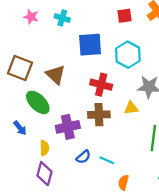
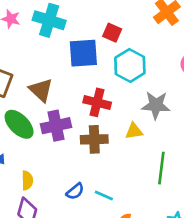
red square: (124, 16) -> (112, 33), moved, turned 32
cyan cross: (62, 18) -> (49, 20), size x1.6
purple cross: (68, 127) -> (56, 126), moved

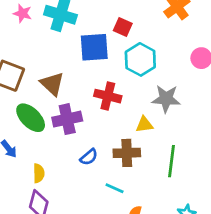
brown cross: (94, 139) -> (127, 153), moved
blue semicircle: (75, 191) -> (89, 157), moved

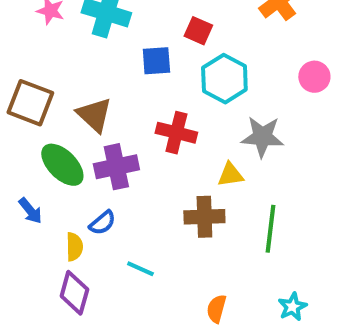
blue square: (94, 47) -> (156, 61), size x0.7
blue semicircle: (89, 157) -> (102, 223), moved
cyan line: (115, 188) -> (140, 269), moved

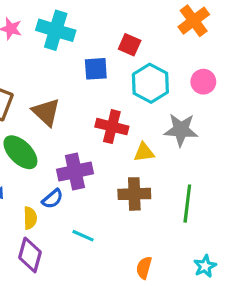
pink circle: (314, 77) -> (203, 82), moved
purple cross: (116, 167) -> (75, 171), moved
yellow triangle: (230, 175) -> (144, 152), moved

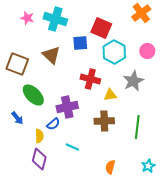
red square: (130, 45) -> (101, 28), size x1.5
brown triangle: (46, 112) -> (51, 55), moved
gray star: (181, 130) -> (133, 81), turned -30

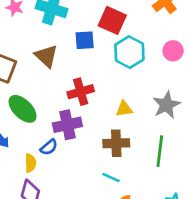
red cross: (90, 79) -> (81, 92), moved, turned -30
gray star: (133, 81) -> (166, 105), moved
cyan line: (72, 147) -> (111, 178), moved

